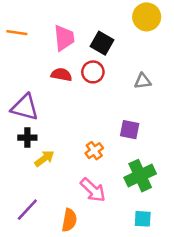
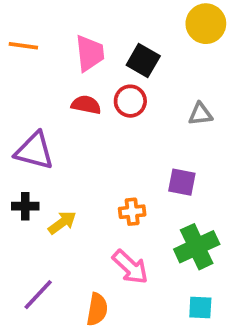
black cross: (27, 138) -> (25, 206), moved
orange cross: (94, 151) -> (132, 212), turned 30

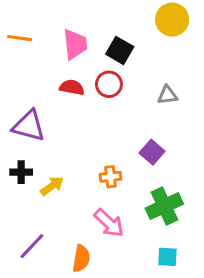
purple square: (182, 182) -> (152, 152), turned 30

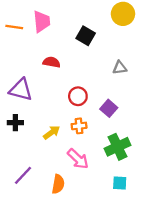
pink trapezoid: (75, 44) -> (42, 22), moved
red circle: (109, 84) -> (78, 96), moved
yellow arrow: (52, 186) -> (52, 133), moved

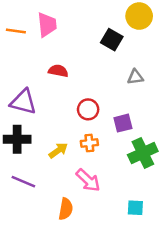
black square: (86, 36) -> (112, 40), moved
purple square: (109, 108) -> (123, 123), turned 35
black cross: (15, 123) -> (17, 139), size x1.5
green cross: (117, 147) -> (143, 153), moved
purple line: (23, 175) -> (23, 182), moved, turned 70

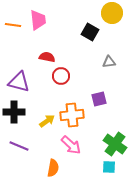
red circle: (88, 109) -> (61, 76), moved
orange cross: (89, 143) -> (72, 115), size x1.6
green cross: (143, 153) -> (115, 144), moved, turned -30

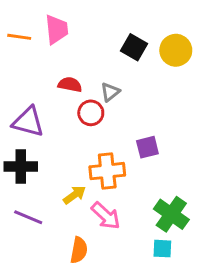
yellow circle: (112, 13) -> (176, 50), moved
gray triangle: (109, 62) -> (110, 92), moved, turned -32
yellow arrow: (47, 121) -> (74, 195), moved

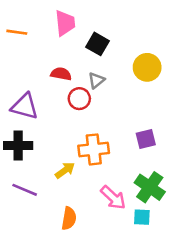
pink trapezoid: (57, 29) -> (65, 23), moved
black square: (134, 47) -> (98, 44), moved
yellow circle: (176, 50) -> (147, 67), moved
purple square: (147, 147) -> (146, 139), moved
pink arrow: (106, 216) -> (113, 198), moved

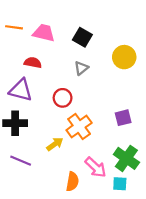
pink trapezoid: (65, 23) -> (44, 33), moved, turned -70
red semicircle: (61, 74) -> (33, 63), moved
red circle: (79, 99) -> (63, 98), moved
orange cross: (94, 149) -> (79, 126), turned -30
orange semicircle: (69, 218) -> (72, 182), moved

